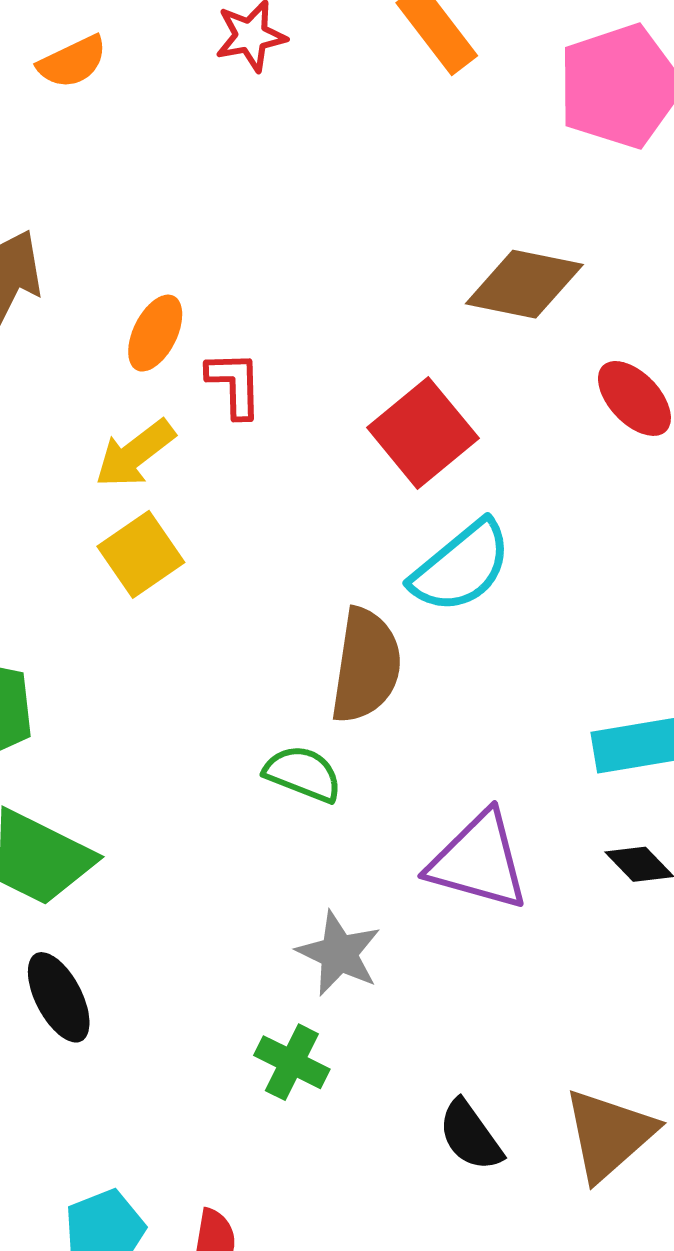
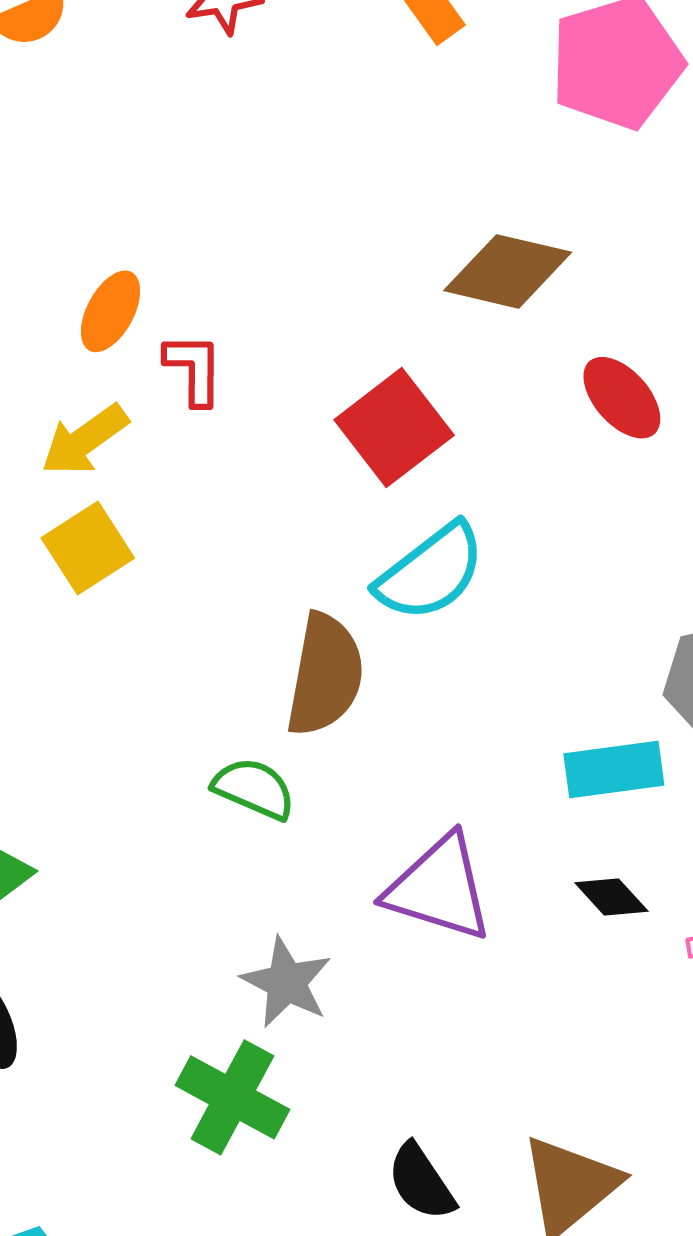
green cross: (292, 1062) -> (232, 1097), size x1.4

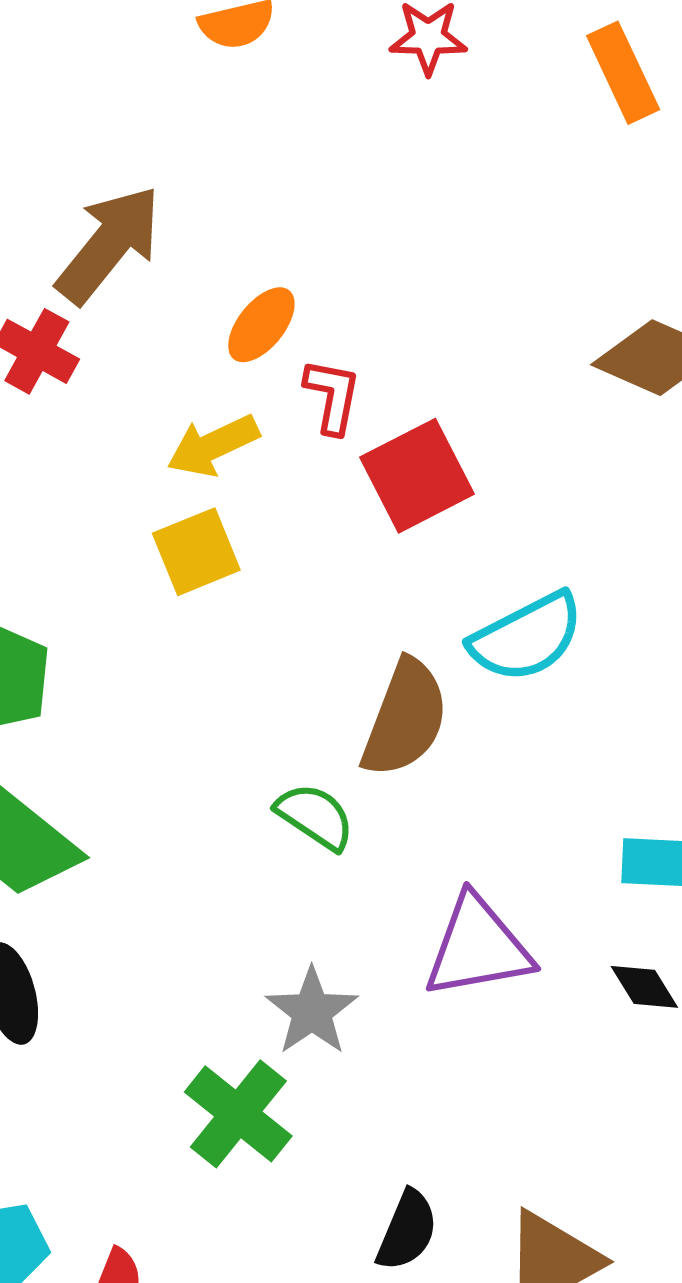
red square: (394, 427) -> (417, 476), moved
purple triangle: (439, 888) -> (478, 947), turned -38
black semicircle: (421, 1182) -> (407, 1231), turned -134

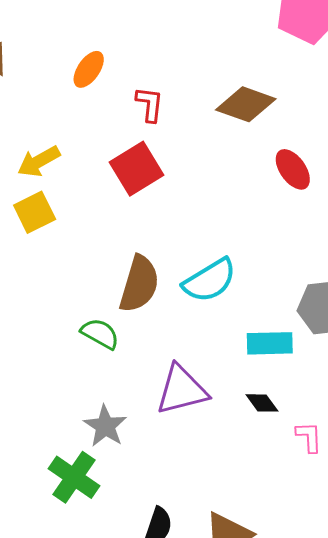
orange ellipse: (261, 325) -> (89, 69), moved
red L-shape: (332, 396) -> (150, 104), moved
cyan semicircle: (527, 637) -> (210, 280), moved

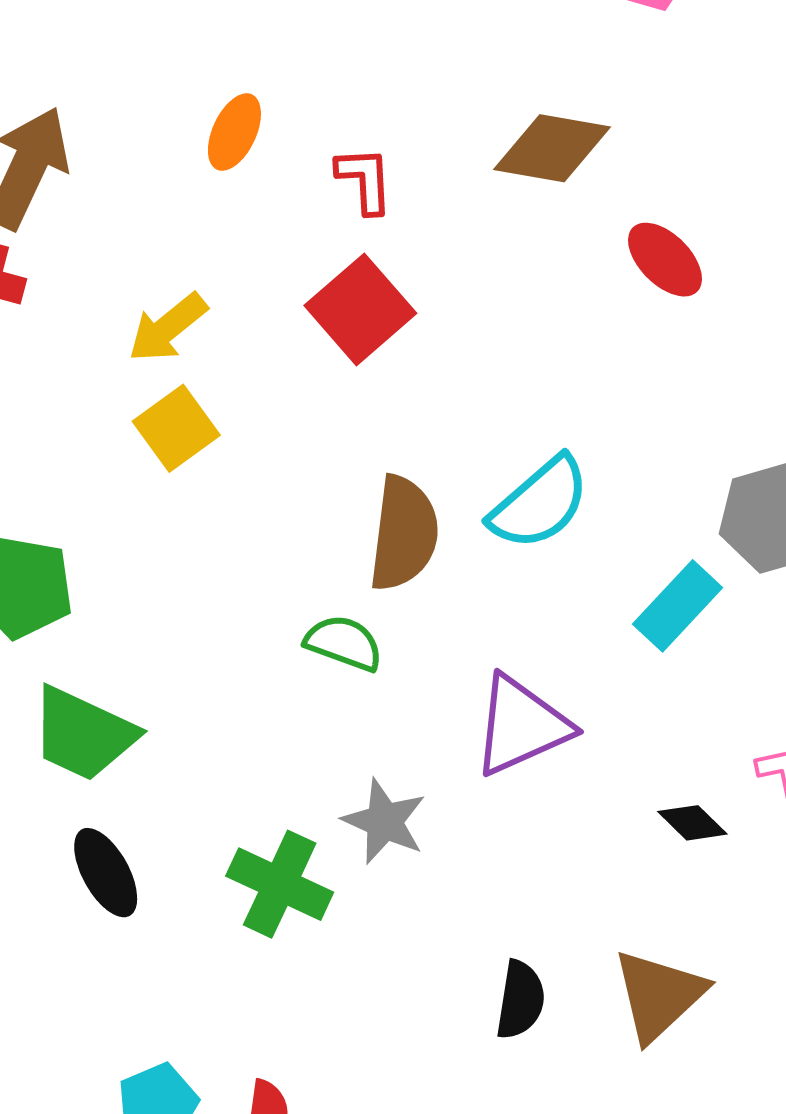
cyan rectangle: (270, 343) -> (678, 606), turned -36
black diamond: (262, 403) -> (692, 823), moved
green cross: (74, 477) -> (280, 884), moved

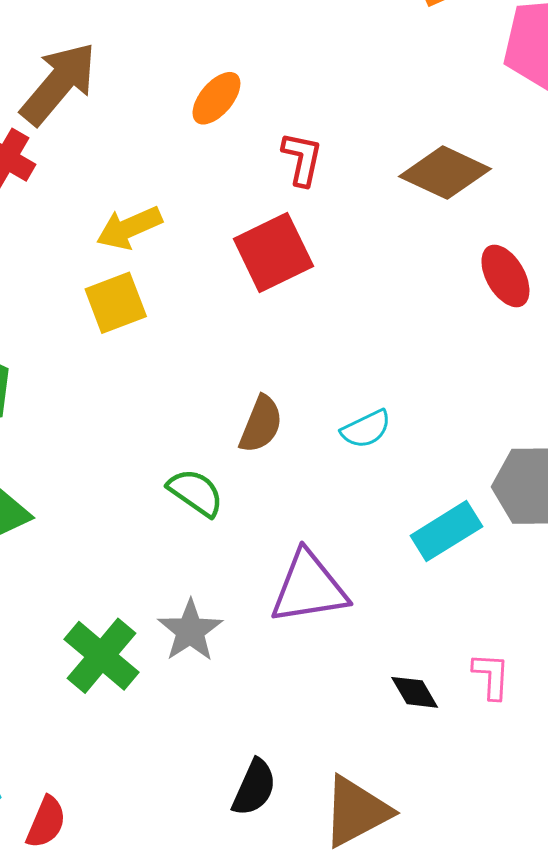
cyan semicircle: (540, 503) -> (366, 429), size x0.6
brown semicircle: (404, 533) -> (261, 424), size x0.7

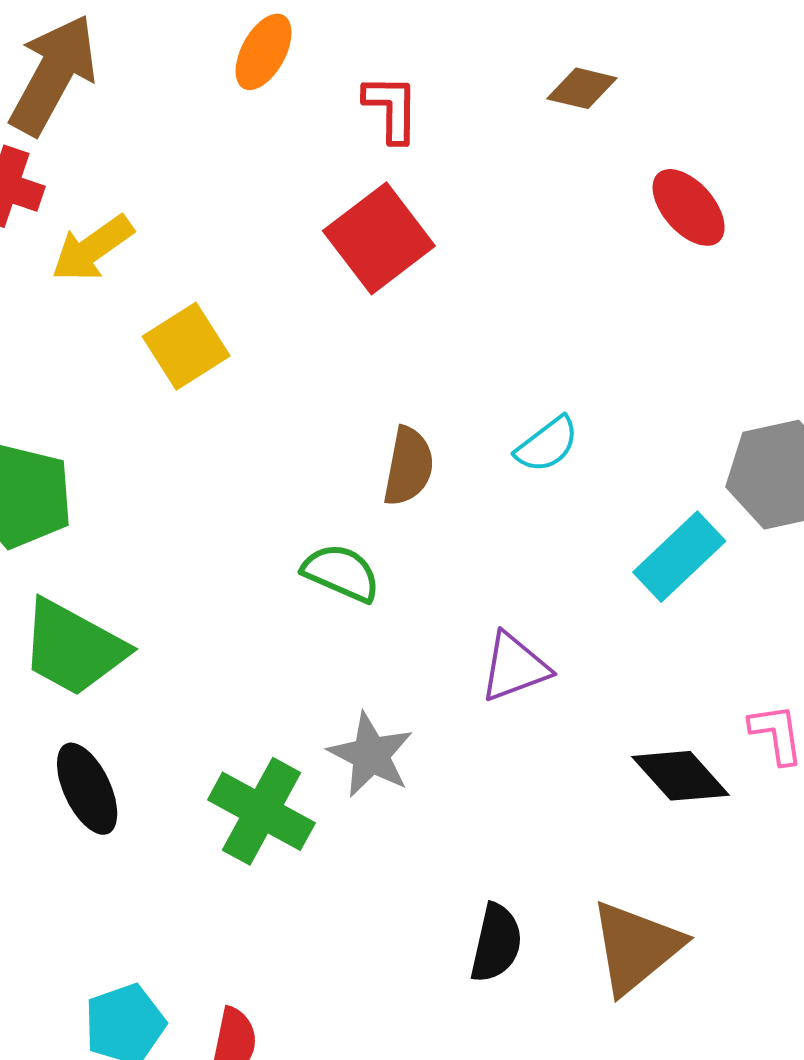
brown diamond: (445, 173) -> (582, 88), size x0.6
yellow arrow: (129, 228) -> (92, 248), moved
purple triangle: (309, 588) -> (515, 667), size x0.7
black diamond: (415, 692) -> (681, 776), size x1.4

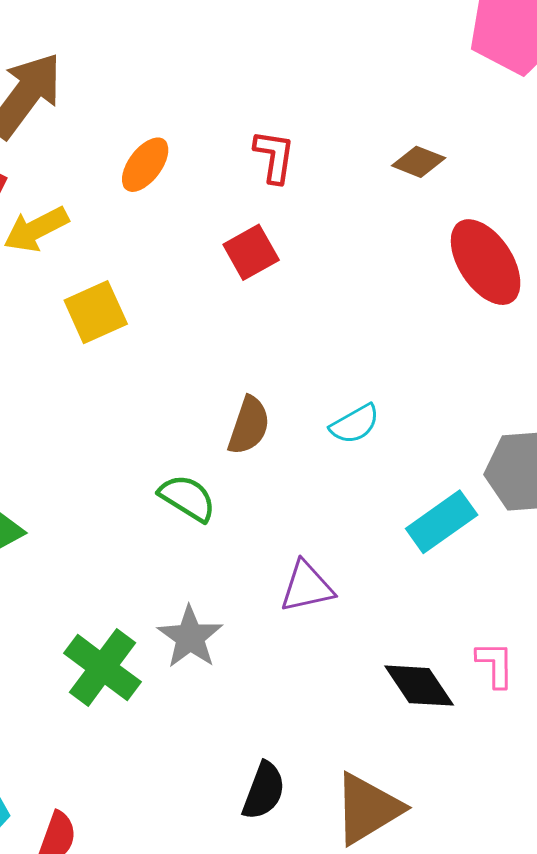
orange ellipse: (264, 52) -> (145, 165), moved
red ellipse: (689, 207) -> (486, 262), size x1.4
red square: (379, 238) -> (251, 252), size x0.7

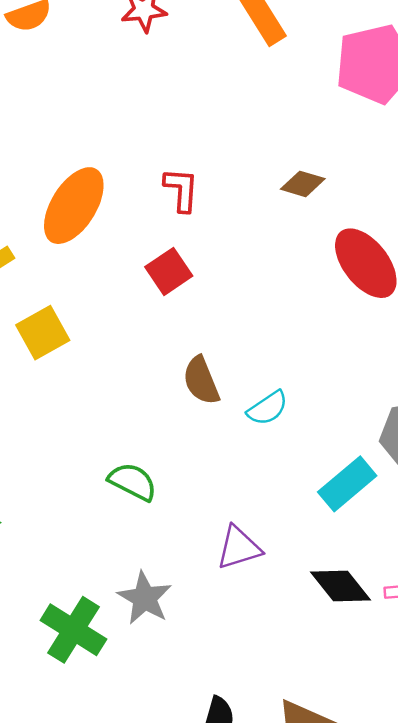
orange ellipse: (145, 165) -> (74, 206), size x1.6
brown semicircle: (249, 426) -> (201, 381), moved, turned 144
black diamond: (419, 686) -> (341, 586), moved

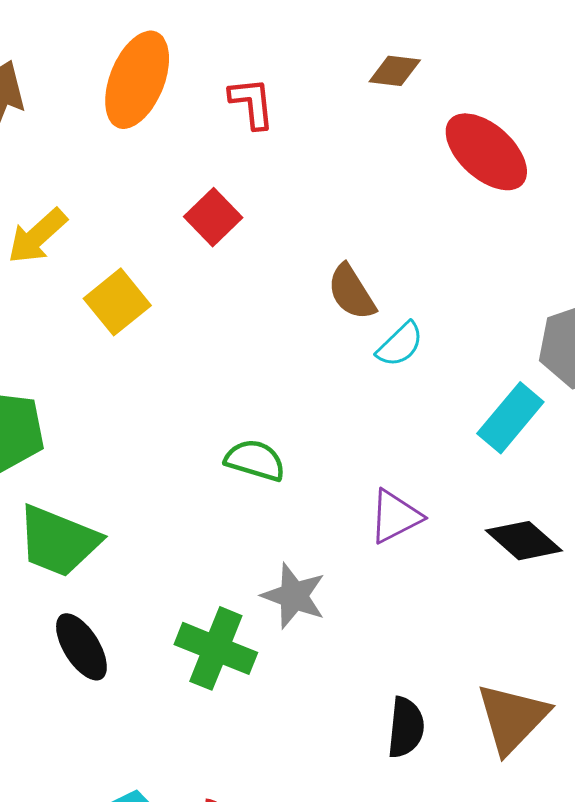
orange ellipse: (74, 206) -> (137, 80), moved
red square: (169, 271) -> (213, 217), moved
brown semicircle: (201, 381) -> (352, 292), moved

